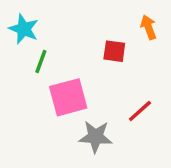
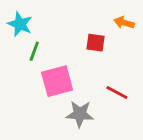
orange arrow: (149, 27) -> (124, 23), turned -54
red line: (140, 111) -> (117, 93), turned 70

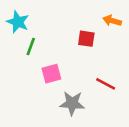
pink square: (57, 81) -> (51, 74), size x0.7

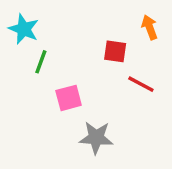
orange arrow: (112, 21) -> (150, 27), turned 54
red line: (106, 84) -> (141, 84), moved

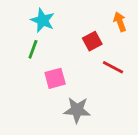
cyan star: (24, 29) -> (43, 20), moved
red square: (115, 51) -> (92, 41), turned -36

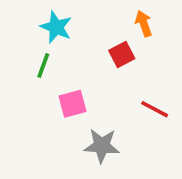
orange arrow: (120, 22) -> (144, 23), moved
red line: (113, 67) -> (155, 109), moved

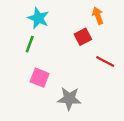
pink square: (73, 104) -> (40, 78), moved, turned 36
red line: (155, 109) -> (105, 62), moved

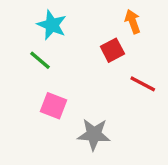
green line: (30, 44) -> (40, 60), turned -70

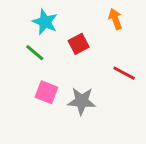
red square: (112, 50) -> (79, 44), moved
gray star: (94, 134) -> (82, 101), moved

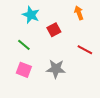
green line: (35, 53) -> (24, 45), moved
pink square: (46, 92) -> (24, 70), moved

